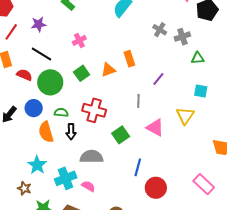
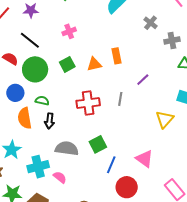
gray cross: (160, 30) -> (150, 23), moved
red cross: (94, 110) -> (88, 103), moved, turned -30
pink triangle: (155, 128) -> (144, 159), moved
green square: (121, 135) -> (98, 144), moved

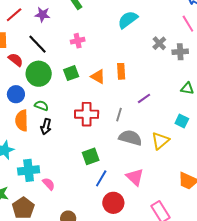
gray cross: (172, 40) -> (180, 52), moved
orange triangle: (94, 64) -> (98, 77), turned 35
gray semicircle: (67, 148) -> (130, 138), moved

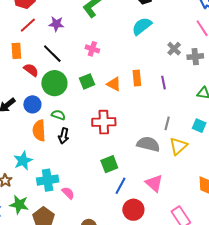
pink cross: (78, 41) -> (92, 49), turned 32
purple line: (144, 98) -> (164, 83), moved, turned -64
gray line: (119, 115) -> (167, 123), moved

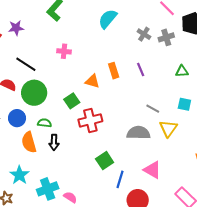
purple star: (56, 24) -> (16, 28), moved
green square: (87, 81) -> (72, 101), moved
gray line: (167, 123) -> (153, 109), turned -64

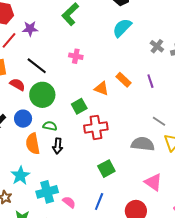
orange rectangle: (114, 71) -> (123, 80), turned -35
blue line: (120, 179) -> (99, 202), moved

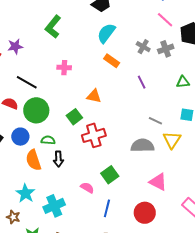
orange rectangle: (123, 80) -> (112, 61), moved
pink semicircle: (69, 202) -> (87, 188), moved

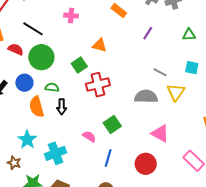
purple line: (142, 82) -> (148, 33), turned 56

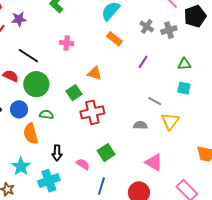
cyan square: (192, 68) -> (184, 88), moved
gray semicircle: (146, 97) -> (140, 125), size x0.6
black arrow: (62, 107) -> (57, 153), moved

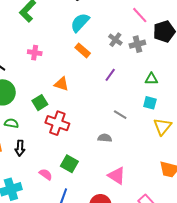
red cross: (92, 112) -> (57, 123), turned 30
yellow triangle: (170, 121) -> (162, 127), moved
black arrow: (57, 153) -> (20, 148), moved
green square: (106, 153) -> (69, 164), turned -30

